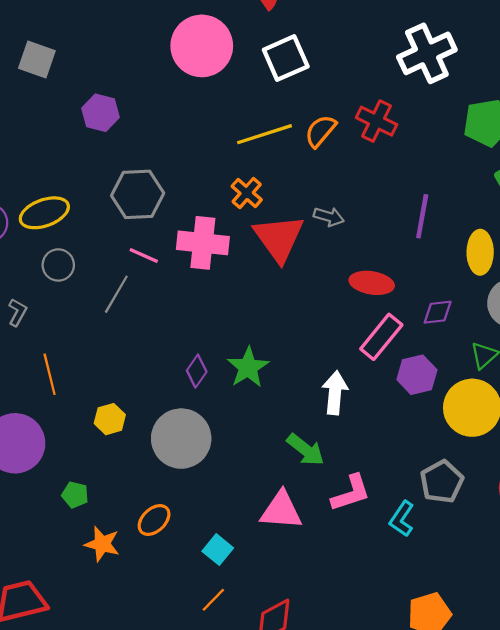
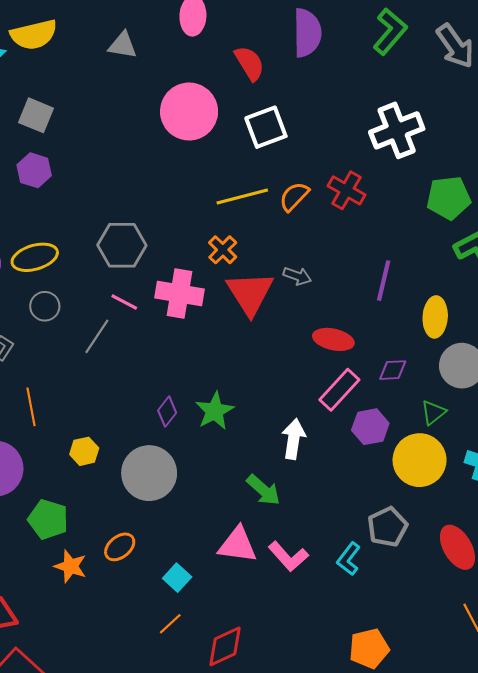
purple hexagon: (100, 113) -> (34, 170), moved
pink L-shape: (351, 493) -> (288, 556), moved, turned 63
green pentagon: (75, 495) -> (48, 519), size x1.6

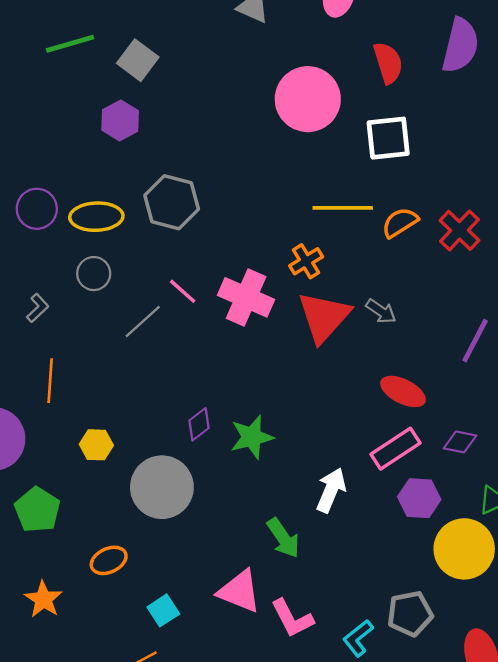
gray hexagon: (122, 245) -> (172, 202), moved
orange star: (70, 566) -> (43, 599), moved

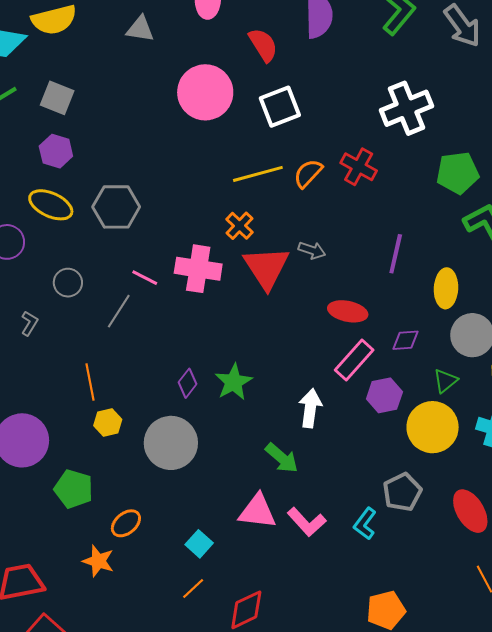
yellow ellipse: (96, 217) -> (51, 205), moved, turned 42
orange line: (50, 381) -> (90, 382), moved
orange ellipse: (109, 560) -> (126, 523), moved

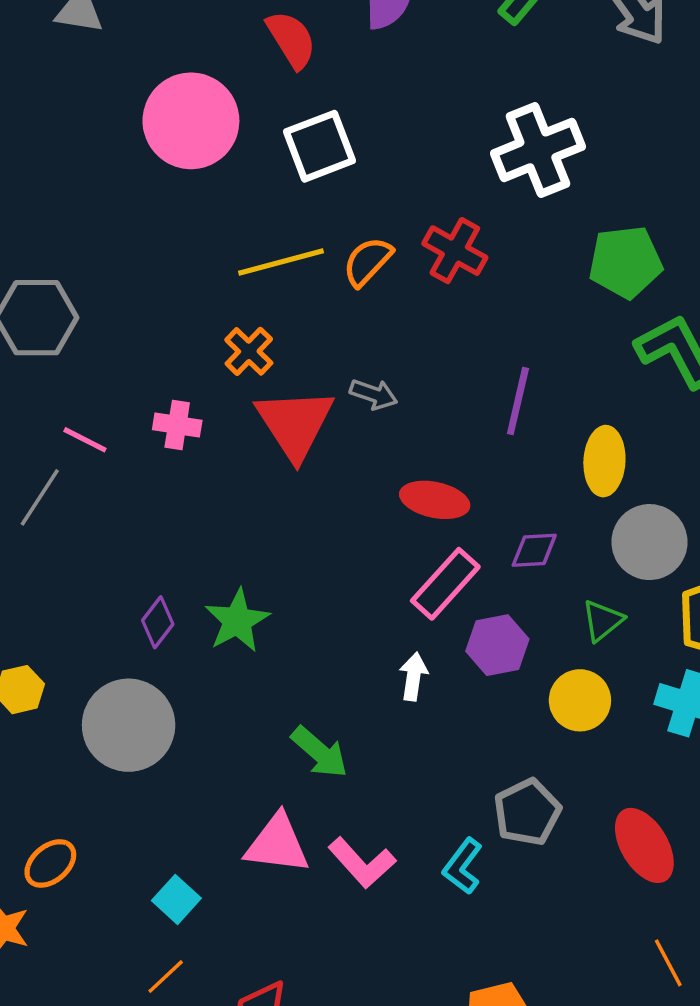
pink cross: (198, 269) -> (177, 425), size x0.6
white arrow: (310, 408) -> (413, 677), moved, size x0.7
yellow circle: (433, 427) -> (580, 700), size x0.7

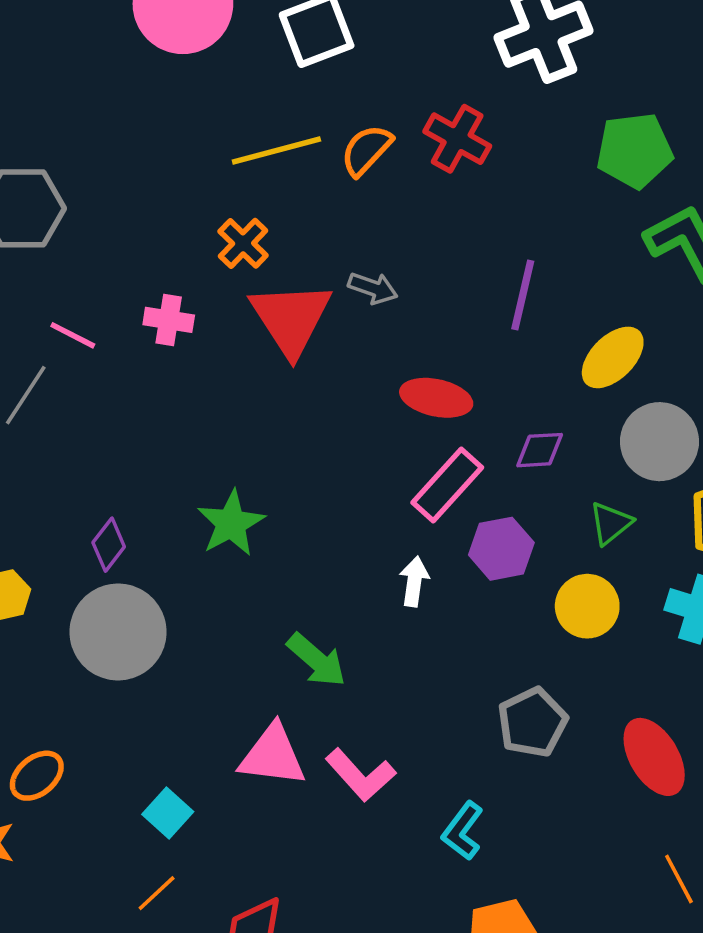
yellow ellipse: (604, 461) -> (613, 357), turned 42
purple diamond: (158, 622) -> (109, 545), moved
cyan L-shape: (463, 866) -> (463, 831), moved

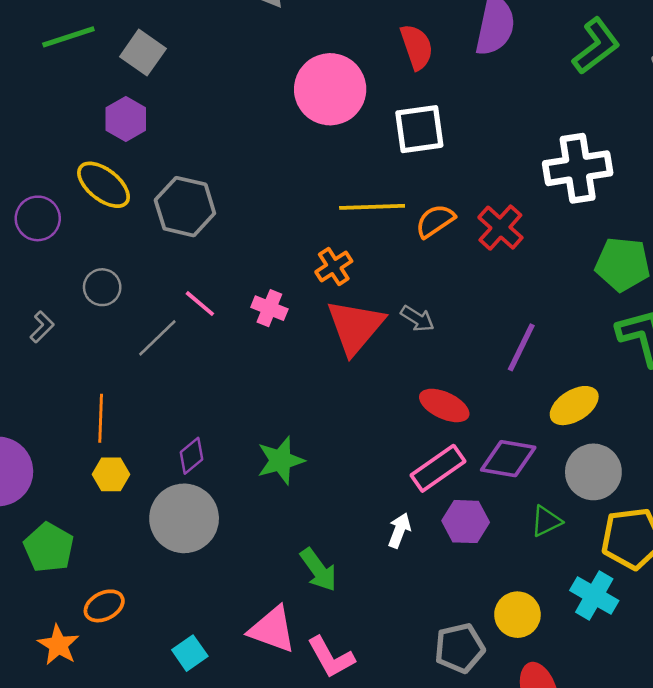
purple diamond: (540, 450) -> (508, 459), size x1.5
yellow circle: (587, 606) -> (517, 615), moved

